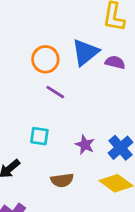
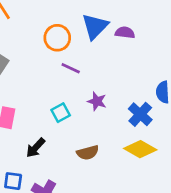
cyan square: (39, 136) -> (61, 113), turned -30
purple star: (85, 145) -> (97, 101), moved

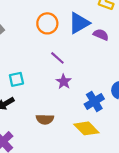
purple line: (71, 68) -> (57, 58), moved
cyan square: (61, 113) -> (16, 79), moved

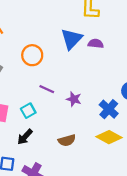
orange circle: (47, 23) -> (32, 55), moved
purple line: (57, 58) -> (47, 89), moved

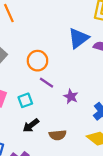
orange circle: (32, 55) -> (37, 61), moved
black arrow: (25, 137) -> (31, 125), moved

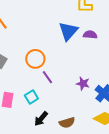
purple line: (46, 83) -> (47, 77), turned 32
purple star: (71, 96) -> (83, 84), moved

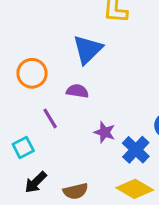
purple semicircle: (90, 35) -> (77, 91), moved
orange circle: (35, 59) -> (32, 73), moved

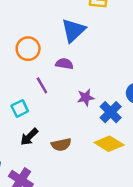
purple star: (105, 132) -> (86, 98), turned -30

